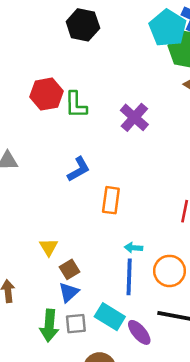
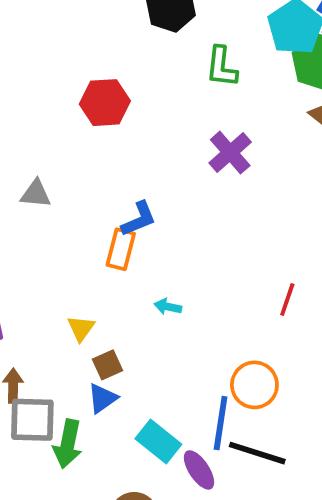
green L-shape: (76, 105) -> (222, 67), moved
orange rectangle: (111, 200) -> (121, 249), moved
cyan arrow: (134, 248) -> (168, 307), moved
blue line: (129, 277) -> (221, 423), moved
gray square: (76, 324) -> (32, 420), moved, size x1.5

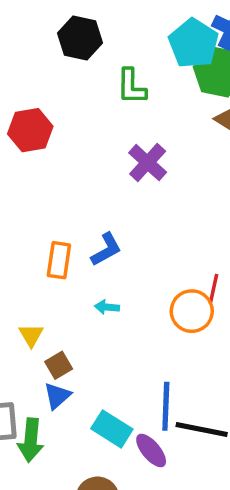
blue L-shape: (139, 219) -> (106, 249), moved
orange circle: (254, 385) -> (192, 311), moved

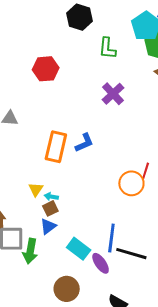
orange rectangle: (59, 260) -> (56, 147), size x1.4
cyan arrow: (107, 307) -> (51, 197), moved

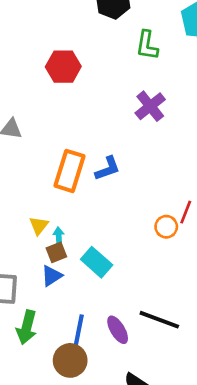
orange circle: (131, 183) -> (166, 227), size x0.7
cyan arrow: (51, 197) -> (59, 237), turned 72
blue line: (111, 238) -> (78, 333), moved
cyan rectangle: (79, 249) -> (97, 262), moved
green arrow: (30, 251) -> (27, 327), moved

